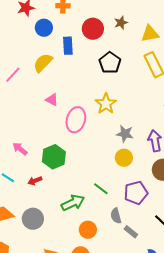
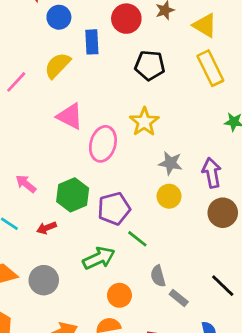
yellow triangle: (150, 34) -> (205, 25), turned 42
black pentagon: (110, 63) -> (150, 65), turned -30
pink triangle: (52, 100) -> (70, 116), size x1.5
purple pentagon: (136, 193) -> (114, 209), moved

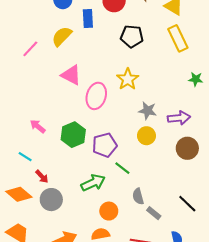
purple arrow: (212, 173) -> (179, 118), turned 95
red arrow: (47, 228) -> (42, 177), moved, turned -112

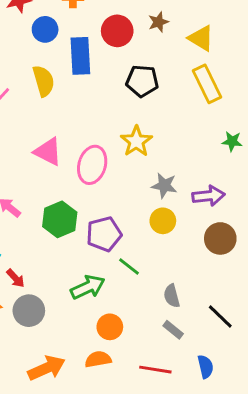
blue rectangle: (88, 19) -> (80, 56), size x1.4
yellow semicircle: (62, 36) -> (44, 81), turned 120
pink triangle: (71, 75) -> (48, 152), moved
gray semicircle: (138, 196) -> (172, 296), moved

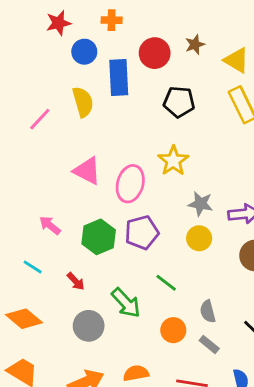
purple pentagon: (104, 234) -> (142, 233), moved
red arrow: (16, 278) -> (76, 281), moved
green arrow: (88, 287) -> (126, 303), turned 72
gray circle: (29, 311) -> (89, 326), moved
orange circle: (110, 327) -> (173, 330), moved

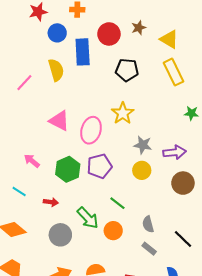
red arrow: (76, 281) -> (51, 202), turned -40
orange circle: (173, 330) -> (113, 231), moved

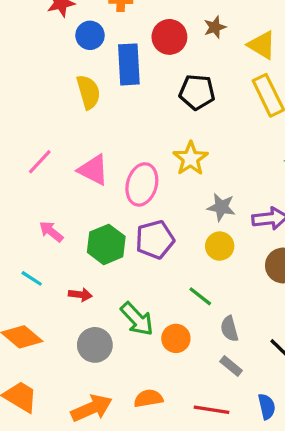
pink line: (24, 83) -> (40, 162), moved
green line: (117, 203) -> (200, 296), moved

